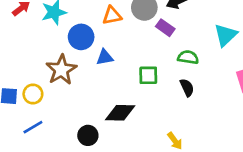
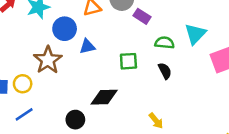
cyan triangle: (226, 35) -> (195, 34), moved

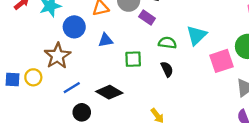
blue triangle: (87, 47) -> (106, 40), moved
black diamond: (104, 97) -> (109, 92), turned 30
blue line: (24, 114) -> (72, 88), moved

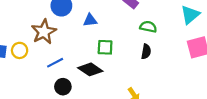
cyan triangle: (197, 35) -> (190, 15), moved
green square: (133, 59) -> (105, 47), moved
black semicircle: (167, 69) -> (146, 52), turned 32

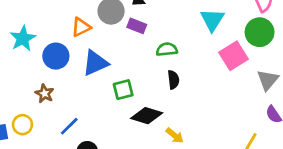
blue triangle: (90, 20) -> (95, 63), size x1.5
brown star: (44, 32) -> (45, 94), size x0.6
black diamond: (90, 69) -> (147, 116), moved

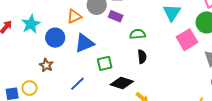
blue line: (69, 126) -> (77, 84), moved

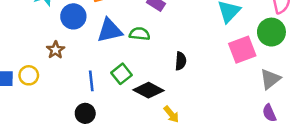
green semicircle: (138, 34) -> (140, 34), moved
green square: (105, 63) -> (121, 74), moved, turned -35
blue line: (77, 84) -> (91, 81), turned -63

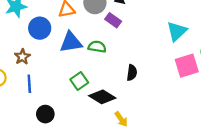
blue line: (91, 81) -> (29, 84), moved

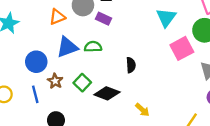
blue circle: (40, 28) -> (36, 62), moved
brown star: (22, 57) -> (55, 81), moved
yellow arrow: (121, 119) -> (142, 110), moved

